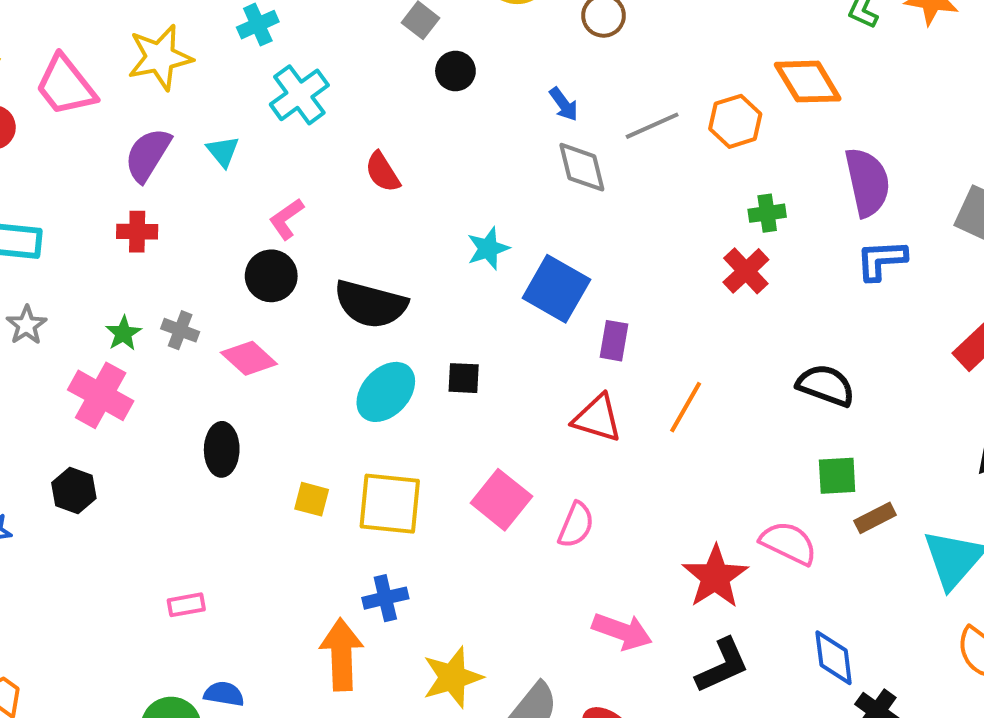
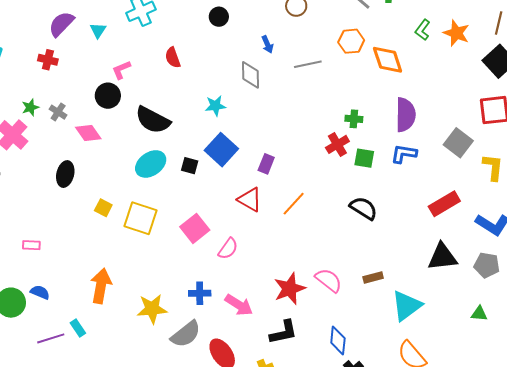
orange hexagon: (735, 121) -> (351, 41), moved
gray diamond: (582, 167) -> (250, 75), moved
blue square: (556, 289) -> (221, 150), moved
green square: (837, 476) -> (364, 158), moved
blue cross: (385, 598) -> (200, 293), moved

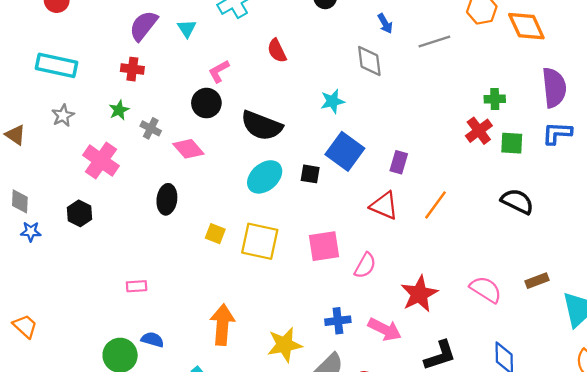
green star: (30, 107) -> (119, 110), moved
pink square: (195, 228) -> (324, 246), turned 36
red star: (290, 289) -> (419, 294), moved

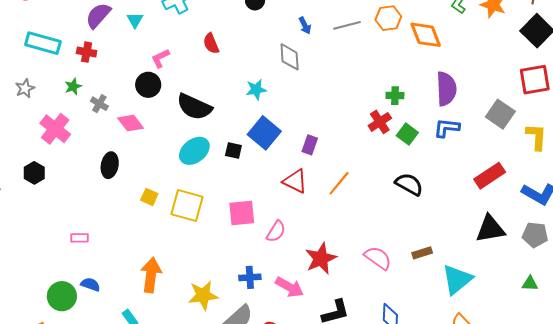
gray line: (434, 41) -> (347, 25), moved
cyan rectangle: (56, 65) -> (43, 43), moved
green square: (512, 143) -> (407, 134), turned 30

